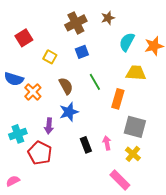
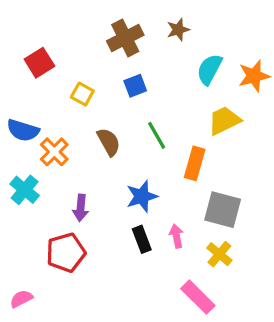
yellow trapezoid: (136, 73) -> (224, 120), turned -30
blue star: (69, 112) -> (142, 196), moved
cyan cross: (18, 134) -> (25, 190), moved, turned -30
red pentagon: (40, 153) -> (66, 253), turned 30

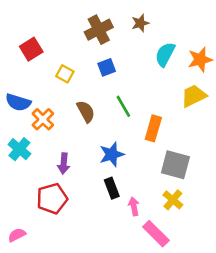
yellow trapezoid: (224, 120) -> (194, 96), moved
pink arrow: (176, 236) -> (134, 206), moved

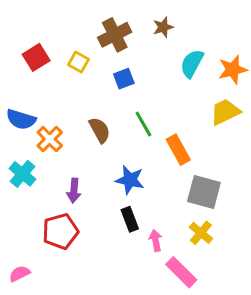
yellow square: (65, 74) -> (78, 62), moved
orange rectangle: (153, 128) -> (178, 150), turned -45
blue star: (112, 154) -> (130, 180), turned 30

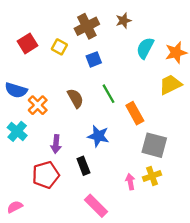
black rectangle: (130, 219) -> (83, 166), moved
yellow cross: (201, 233) -> (152, 176), turned 30
pink arrow: (156, 240) -> (130, 182), moved
pink rectangle: (181, 272) -> (96, 206), moved

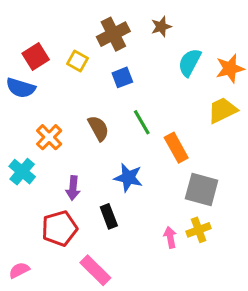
blue semicircle: (16, 90) -> (21, 88), moved
pink rectangle: (96, 206) -> (95, 270), moved

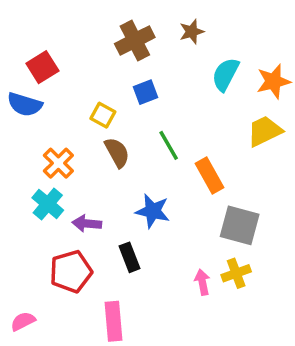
yellow square: (77, 61) -> (103, 115), moved
cyan cross: (22, 172) -> (48, 204), moved
purple arrow: (73, 188) -> (87, 224), turned 90
pink rectangle: (95, 270) -> (114, 321), turned 40

